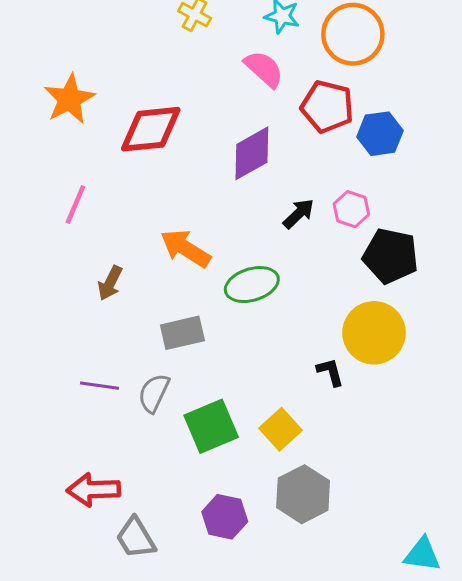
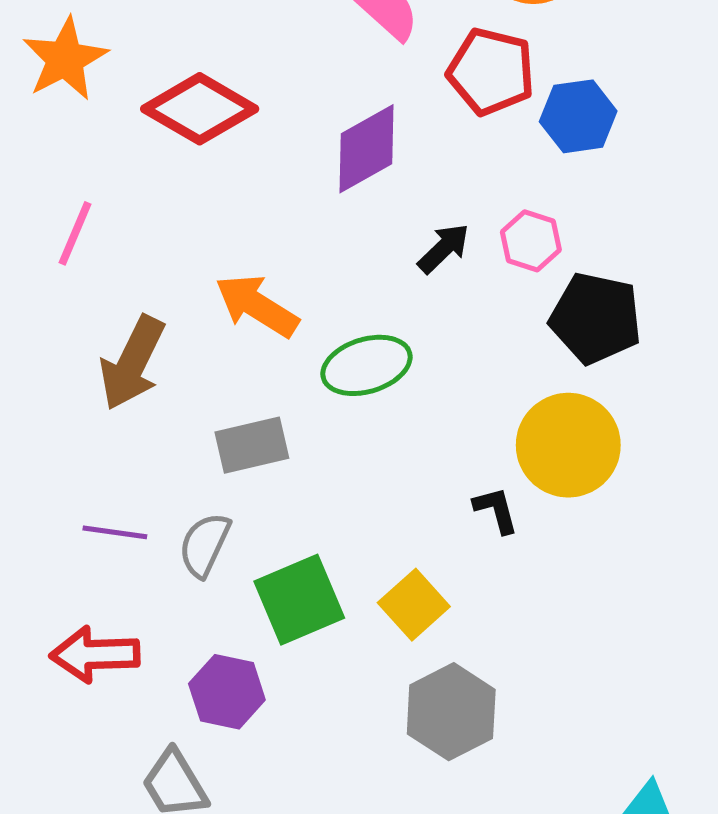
red diamond: (151, 129) -> (200, 109), turned 36
brown arrow: (110, 283) -> (132, 363), size x1.6
red arrow: (94, 490) -> (95, 654), moved
purple hexagon: (225, 517) -> (227, 692), moved

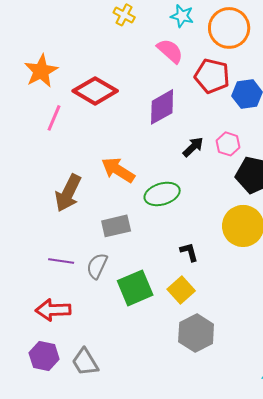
pink line: (75, 233) -> (54, 118), moved
black L-shape: (496, 510) -> (189, 252), moved
purple hexagon: (227, 692) -> (44, 356), moved

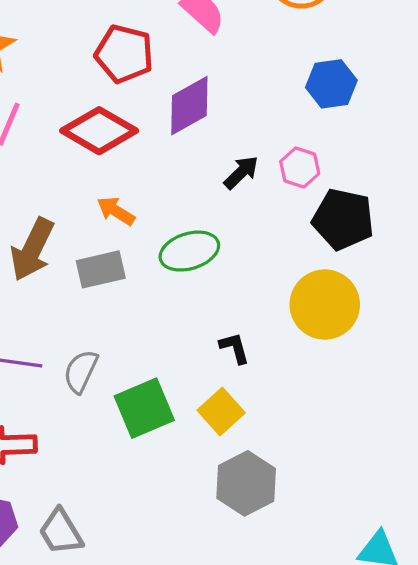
red pentagon: (212, 76) -> (124, 54), moved
red diamond: (95, 91) -> (99, 131), moved
orange arrow: (118, 170) -> (116, 211), size x0.7
gray rectangle: (116, 226) -> (101, 269), moved

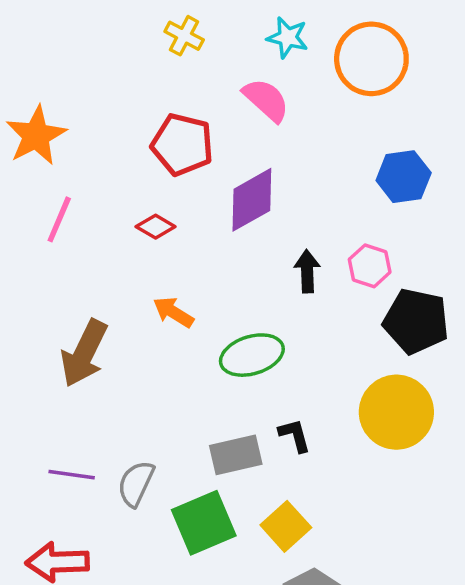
red diamond: (99, 131) -> (156, 227), size x0.5
black arrow: (241, 172) -> (307, 271), turned -48
gray rectangle: (101, 269) -> (236, 455), moved
black L-shape: (235, 348) -> (295, 435), moved

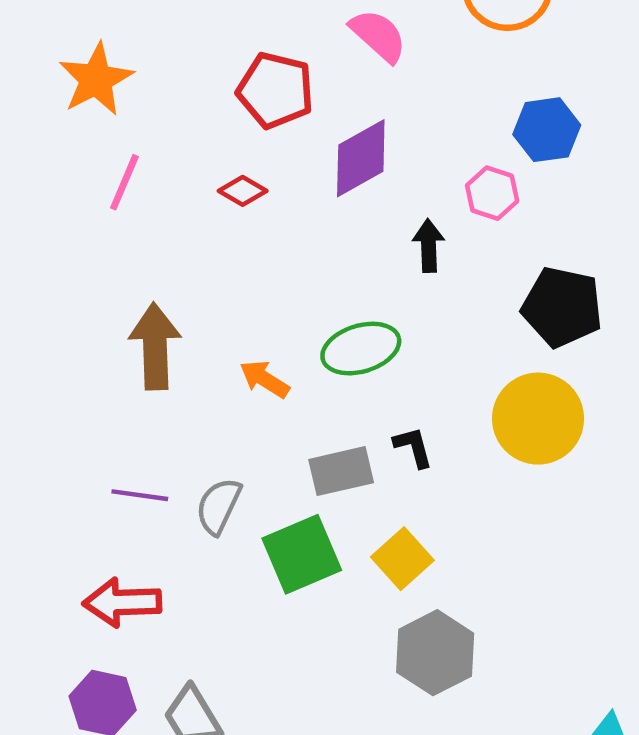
pink hexagon: (370, 266) -> (492, 193), moved
orange arrow: (173, 312) -> (265, 379), moved
brown arrow: (84, 353) -> (155, 346), turned 152

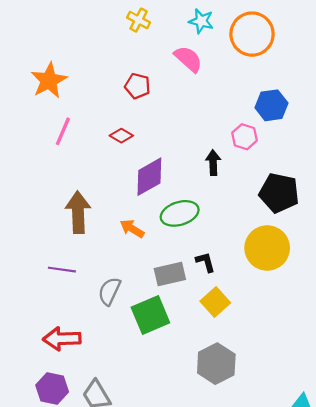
red pentagon: (275, 90) -> (137, 86), size x0.7
purple diamond: (361, 158) -> (149, 177), moved
purple line: (140, 495) -> (62, 270), moved
yellow square: (402, 559) -> (215, 302), moved

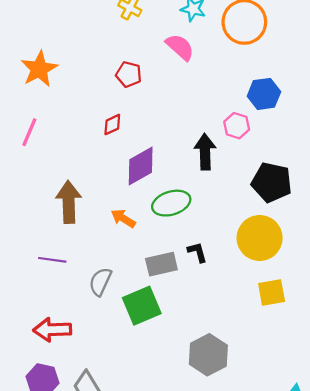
pink line: (63, 131) -> (29, 132), moved
red diamond: (121, 136) -> (112, 125), turned -55
black arrow: (213, 163) -> (205, 152), size x1.4
yellow square: (215, 302) -> (272, 293), moved, turned 32

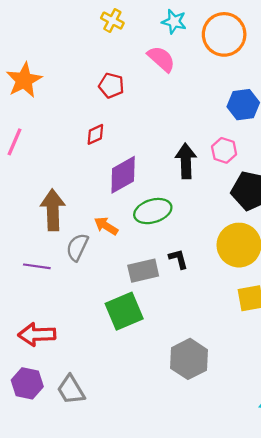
pink hexagon: (237, 126) -> (224, 150), moved
gray semicircle: (100, 282) -> (77, 247), moved

